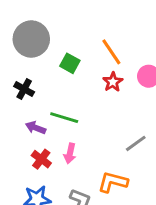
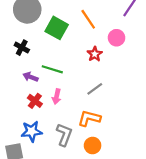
green square: (70, 63) -> (57, 28), size x1.5
red star: (113, 82) -> (95, 54), moved
gray line: (136, 143) -> (95, 89), moved

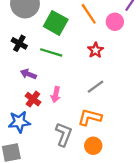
pink circle: (116, 38) -> (115, 22), moved
green line: (52, 69) -> (51, 52), moved
blue star: (32, 131) -> (19, 122), moved

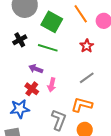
black cross: (19, 43) -> (20, 40), turned 32
purple arrow: (28, 74) -> (36, 69), moved

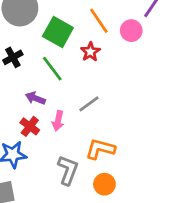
red star: (87, 46) -> (90, 52), moved
green line: (48, 48) -> (52, 69), turned 36
gray line: (87, 78) -> (89, 104), moved

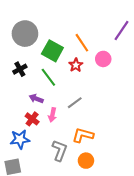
pink circle: (131, 31) -> (103, 59), moved

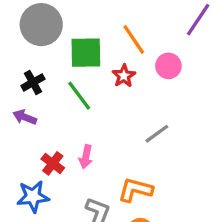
green square: (52, 51) -> (86, 53), turned -30
purple arrow: (36, 99) -> (25, 117), moved
gray line: (75, 103) -> (157, 134), moved

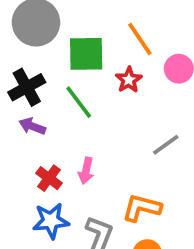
black cross: (33, 82) -> (27, 87), size x1.4
purple arrow: (25, 117) -> (32, 126), moved
blue star: (33, 196) -> (51, 221), moved

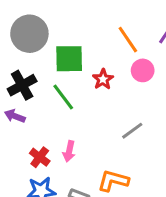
orange line: (140, 39) -> (128, 40), moved
purple arrow: (32, 126) -> (15, 116), moved

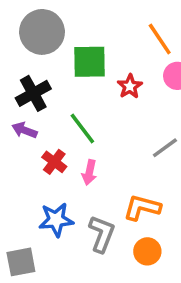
green line: (63, 97) -> (82, 129), moved
red cross: (40, 157) -> (54, 162), moved

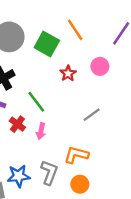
orange line: (160, 39) -> (75, 30), moved
green square: (89, 62) -> (47, 44), moved, turned 30
blue star: (56, 220) -> (19, 176), moved

